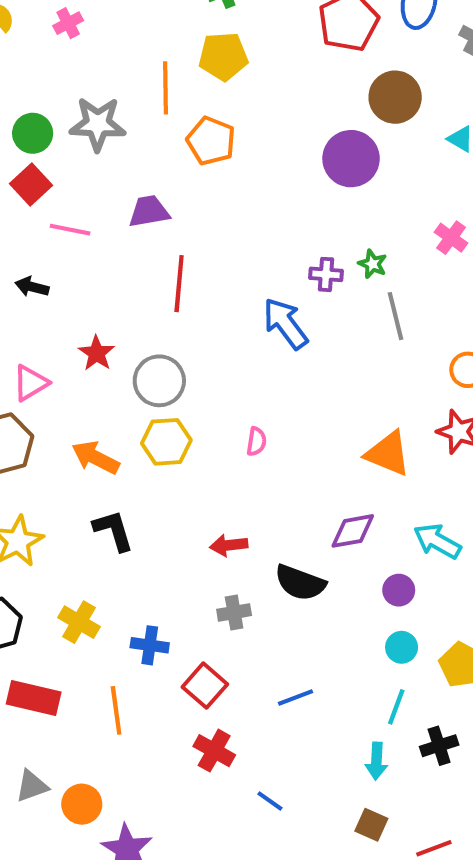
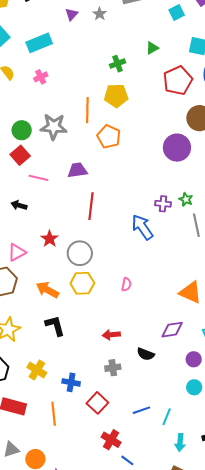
black semicircle: (300, 583) -> (146, 354), size x0.7
cyan line: (396, 707) -> (167, 417), moved
red cross: (214, 751) -> (111, 440), moved

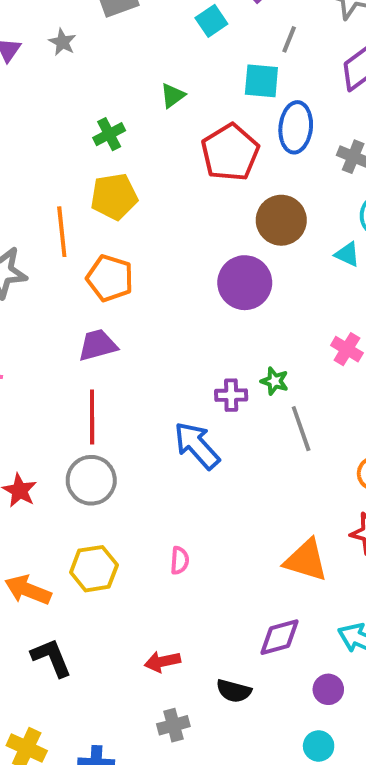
purple trapezoid: (77, 170) -> (98, 345), moved
gray circle: (80, 253) -> (91, 480), moved
cyan circle: (194, 387) -> (319, 746), moved

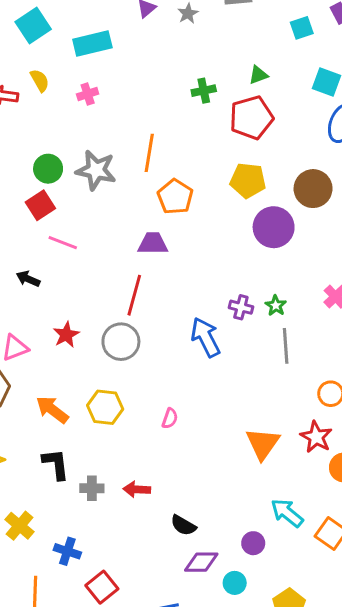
red pentagon: (230, 152) -> (251, 118), moved
yellow pentagon: (114, 197) -> (248, 180), moved
orange triangle: (306, 560) -> (263, 444), turned 33
purple diamond: (279, 637) -> (201, 562), moved
gray cross: (173, 725) -> (92, 488), moved

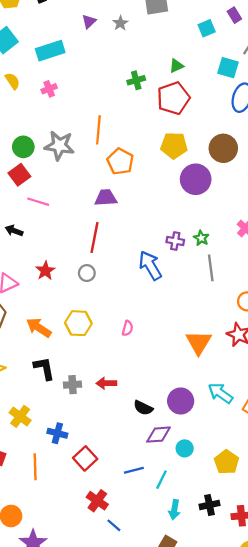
gray circle: (121, 342) -> (87, 273), size x0.6
purple circle: (253, 543) -> (181, 401), moved, size x1.5

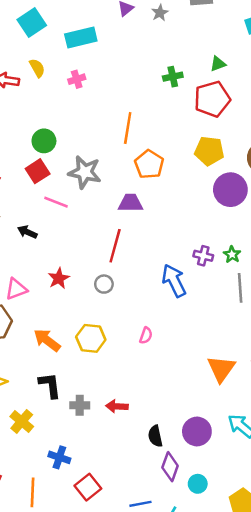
gray star: (59, 146) -> (85, 172), moved
pink semicircle: (127, 328) -> (146, 335), moved
black semicircle: (143, 408) -> (155, 436), turned 48
yellow cross: (20, 416) -> (22, 421), moved
purple diamond: (158, 435) -> (170, 467), turned -70

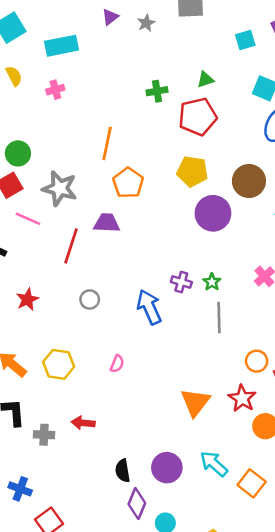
red line: (115, 246) -> (71, 246), moved
gray circle: (104, 284) -> (90, 299), moved
red arrow: (117, 406) -> (83, 423), moved

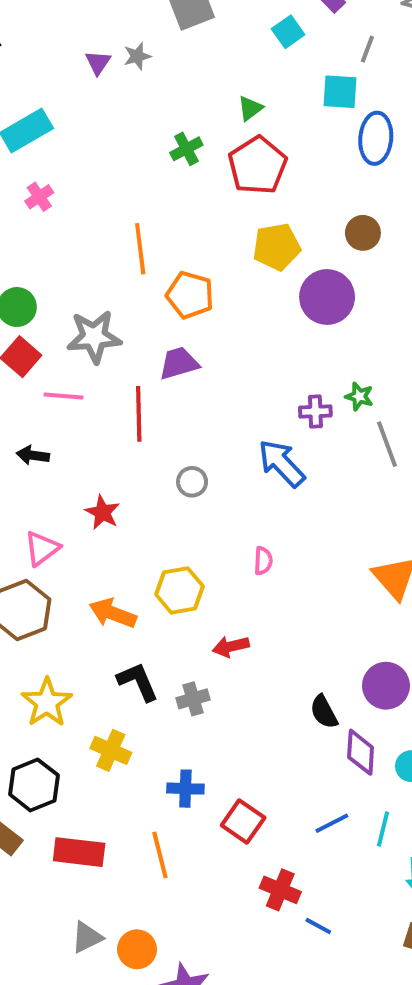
purple triangle: (110, 17) -> (98, 63), moved
gray star: (146, 23) -> (137, 56), turned 30
brown circle: (249, 181) -> (363, 233), size x0.7
red arrow: (83, 423) -> (231, 646), moved

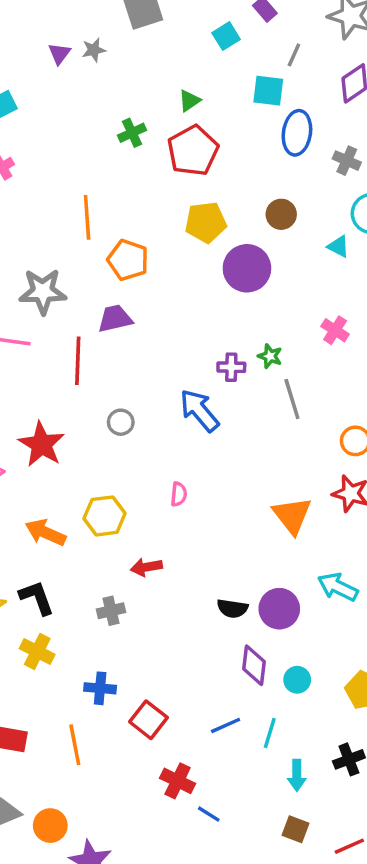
red star: (102, 512) -> (41, 444), size x1.5
black L-shape: (138, 682) -> (37, 598), moved
black semicircle: (324, 712) -> (232, 608), moved, turned -56

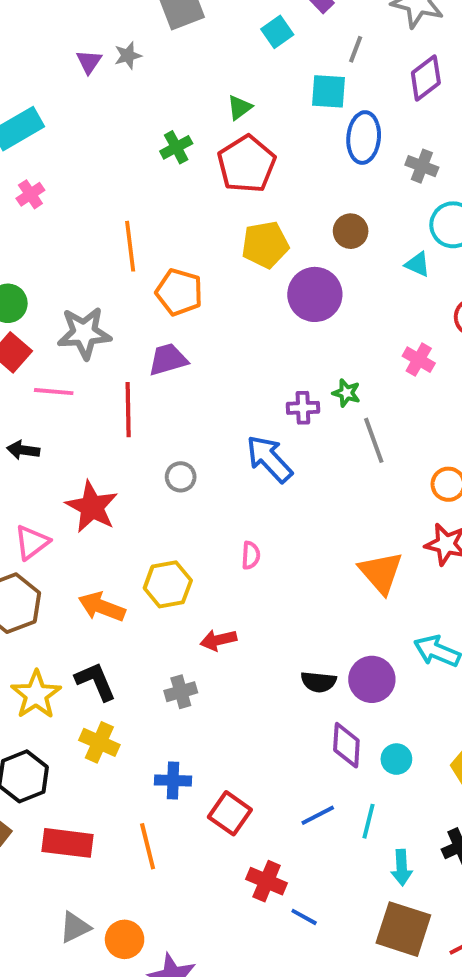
brown square: (295, 829) -> (403, 929), size x1.8

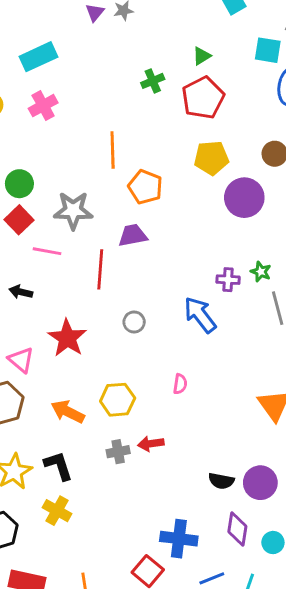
pink cross: (30, 194) -> (43, 106), size x1.4
pink triangle: (32, 542) -> (21, 360), turned -48
gray cross: (181, 692) -> (118, 452), moved
blue cross: (173, 780) -> (179, 539), moved, size x1.4

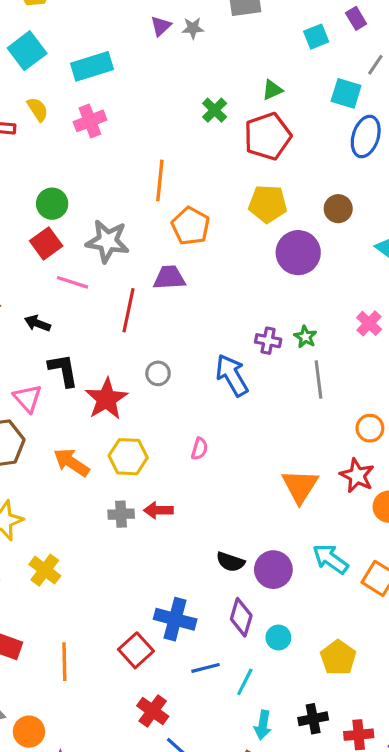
green cross: (153, 81) -> (215, 110), turned -30
red star: (67, 338) -> (106, 399), moved
black L-shape: (58, 466) -> (63, 370), moved

